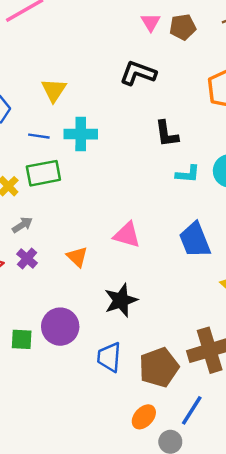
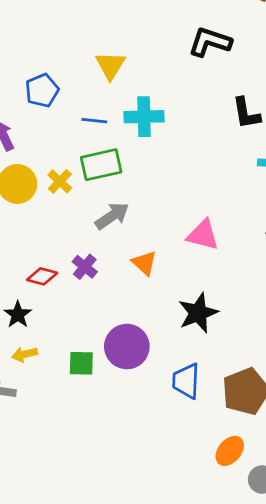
gray arrow: (22, 225) -> (112, 216), moved, size x1.4

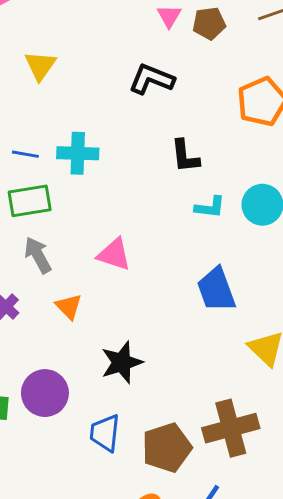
yellow triangle: (110, 65) -> (40, 66), moved
gray arrow: (112, 216) -> (38, 255), turned -88
pink triangle: (203, 235) -> (114, 254), moved

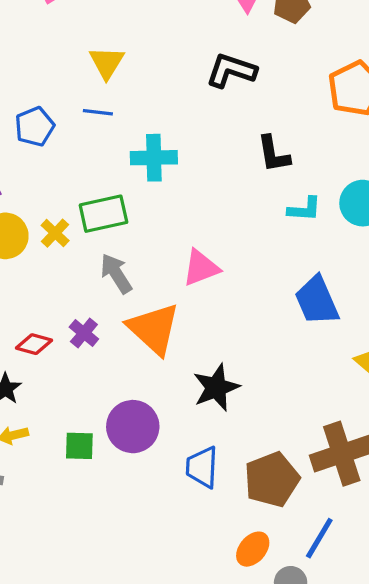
blue line: (25, 154) -> (98, 112), moved
pink triangle: (114, 254) -> (201, 268), turned -36
orange triangle: (69, 307) -> (154, 329), size x1.8

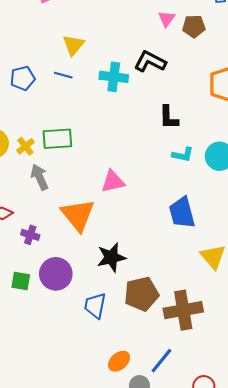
cyan cross: (154, 158) -> (114, 77), moved
gray arrow: (116, 274) -> (40, 177), moved
purple cross: (84, 333) -> (30, 235), moved, turned -30
brown pentagon: (272, 479) -> (141, 294), moved

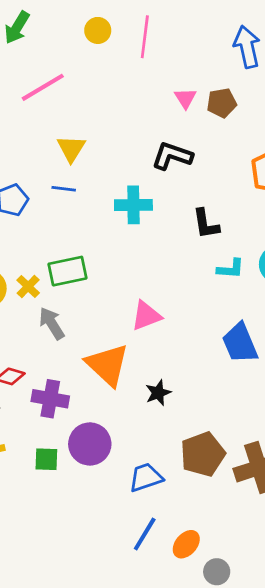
cyan cross: (114, 77) -> (133, 205), moved
purple cross: (30, 235) -> (50, 399), size x1.5
black star: (111, 257) -> (158, 393), moved, size x0.7
blue trapezoid: (95, 306) -> (146, 477), turned 68
blue line: (161, 361) -> (145, 534), moved

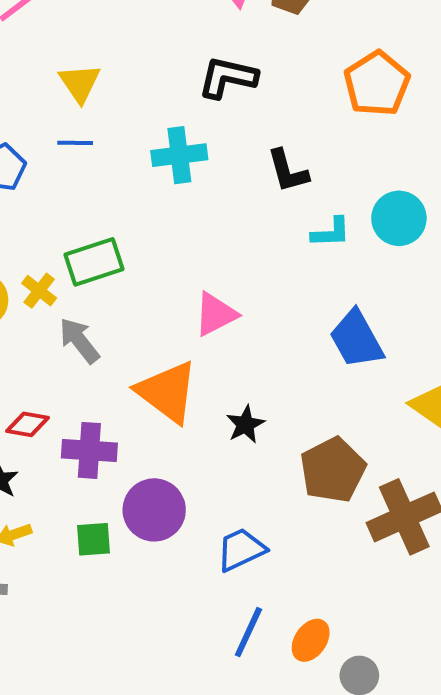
brown pentagon: (203, 454) -> (333, 470), moved

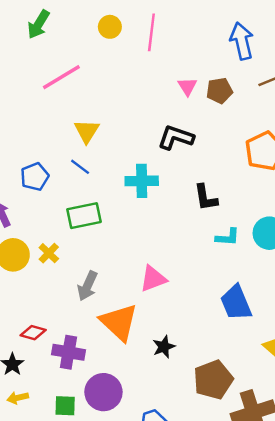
blue line: (75, 143) -> (80, 167), turned 30
green rectangle: (94, 262) -> (84, 216), moved
gray arrow: (79, 340) -> (87, 286), moved, turned -124

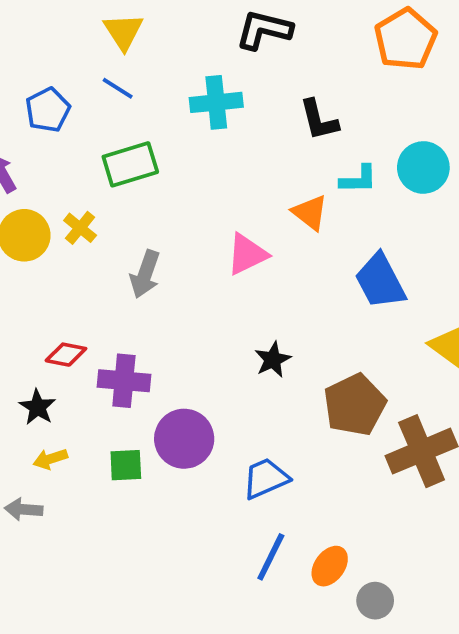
orange triangle: (119, 322) -> (310, 213), moved, size x0.6

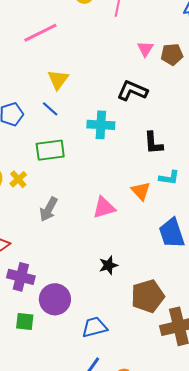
purple cross: (124, 381) -> (21, 277), moved
green square: (126, 465) -> (25, 321), moved

